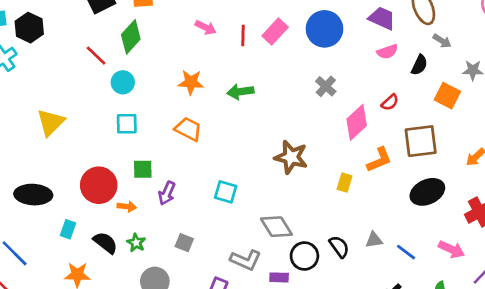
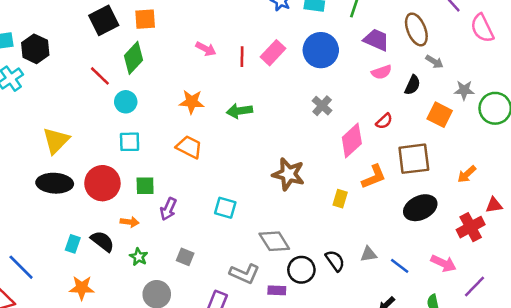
red circle: (99, 185) -> (102, 183), moved
black ellipse: (33, 195) -> (55, 183), moved
black semicircle: (105, 243) -> (102, 241), moved

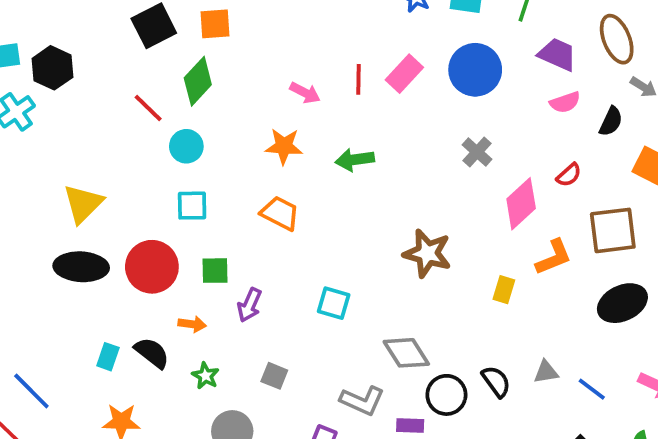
pink arrow: (206, 49) -> (305, 93), moved

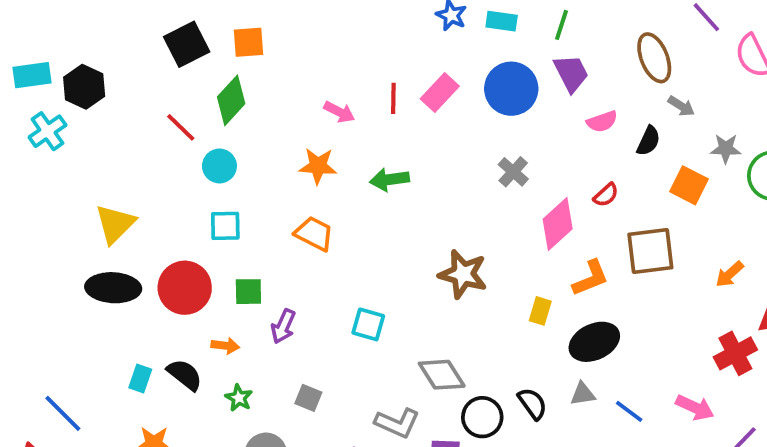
purple trapezoid: (557, 54) -> (571, 73), moved, turned 39
black ellipse: (622, 303) -> (594, 342), moved

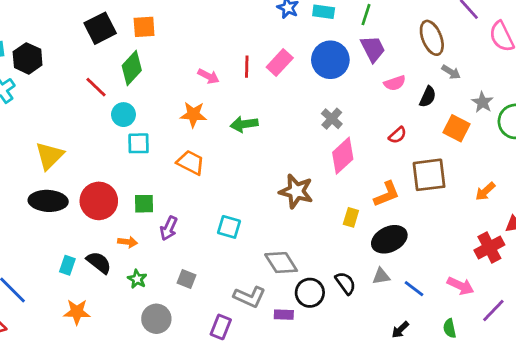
gray star: (726, 149) -> (482, 102), turned 30
pink diamond: (558, 224) -> (343, 156), moved
cyan square: (225, 226) -> (139, 143), moved

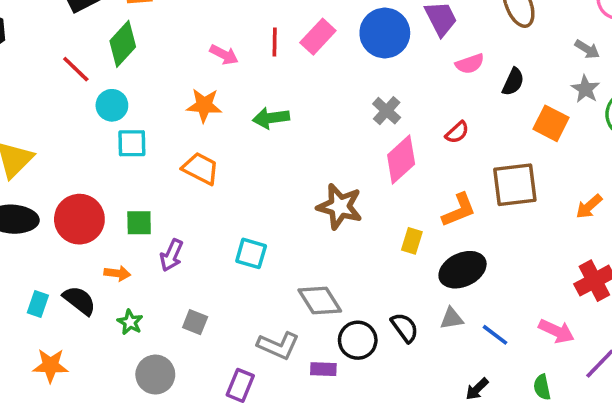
gray arrow: (451, 72) -> (587, 49), moved
red semicircle: (398, 135) -> (457, 132), moved

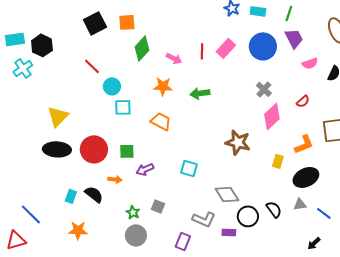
green diamond: (123, 44) -> (142, 48), moved
purple arrow: (172, 255) -> (145, 169), turned 42
green star: (130, 322) -> (133, 212), moved

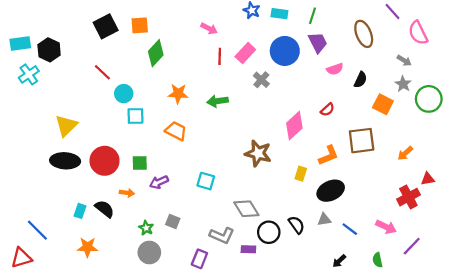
pink arrow: (174, 58) -> (209, 29), moved
gray cross: (264, 89) -> (261, 80), moved

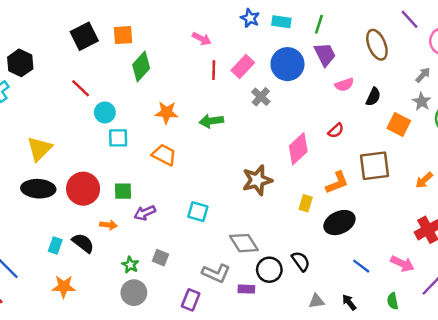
gray arrow: (404, 61) -> (423, 75), turned -80
brown star: (258, 153) -> (257, 180), turned -30
gray triangle: (324, 219) -> (316, 301), moved
black arrow: (339, 261) -> (349, 302), turned 96

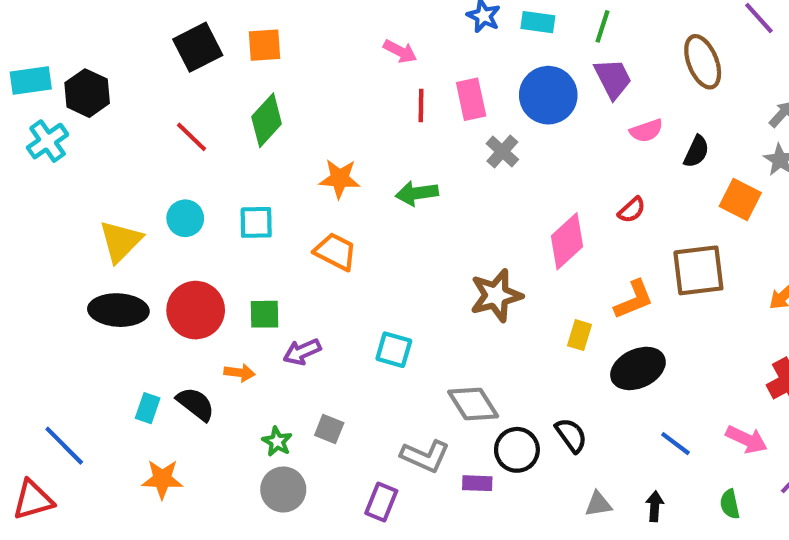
green diamond: (141, 67) -> (267, 120), moved
pink rectangle: (243, 67) -> (471, 99), turned -55
cyan circle: (105, 112) -> (185, 218), moved
black arrow: (349, 302) -> (655, 506), turned 42

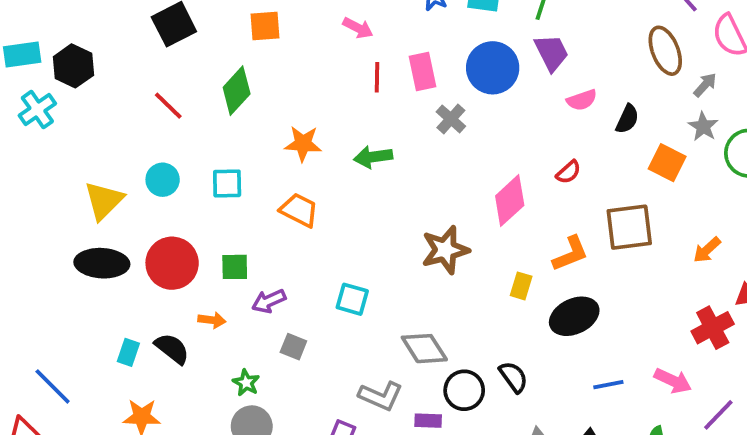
orange square: (264, 45) -> (265, 26), moved
brown ellipse: (703, 62) -> (665, 51), moved
gray square: (329, 429) -> (293, 347), moved
blue line: (676, 444) -> (608, 385), turned -48

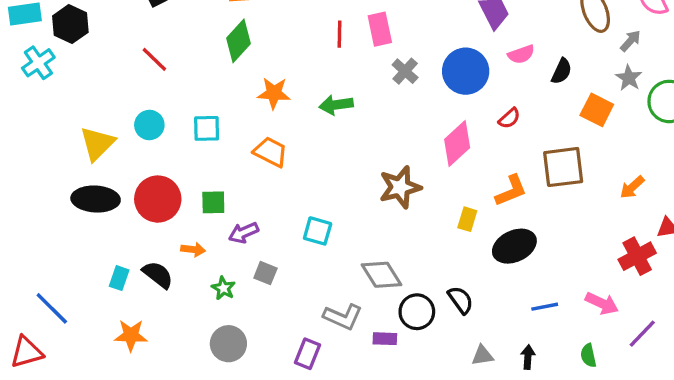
blue circle: (493, 68) -> (466, 71), moved
green diamond: (237, 91) -> (239, 41), moved
green star: (246, 383) -> (223, 288), moved

